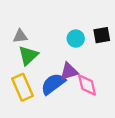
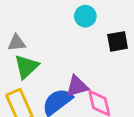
cyan circle: (76, 39) -> (85, 16), moved

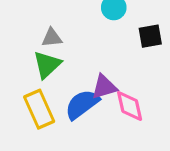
gray triangle: (17, 43) -> (52, 38), moved

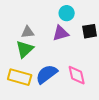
purple triangle: (104, 87) -> (61, 33), moved
yellow rectangle: (39, 109) -> (20, 77), turned -50

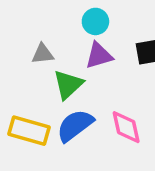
cyan circle: (67, 13) -> (95, 21), moved
green triangle: (25, 49) -> (68, 85), moved

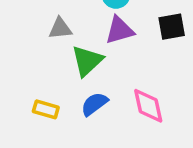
blue semicircle: (75, 125) -> (94, 104), size x0.7
yellow rectangle: (29, 131) -> (46, 109), size x0.6

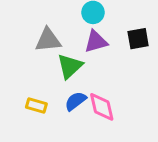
gray triangle: (60, 28) -> (48, 40), size x1.4
pink diamond: (148, 106) -> (102, 107), moved

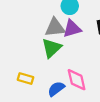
gray triangle: (48, 40) -> (55, 27), moved
blue semicircle: (76, 101) -> (56, 89), moved

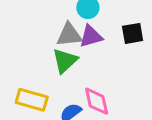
yellow rectangle: (25, 79) -> (32, 100), size x1.5

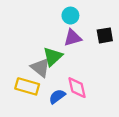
gray triangle: (69, 35) -> (41, 68), moved, turned 45

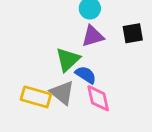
gray triangle: (41, 68) -> (62, 93), moved
blue semicircle: (57, 96) -> (86, 75), moved, turned 70

